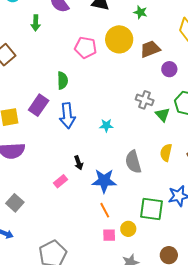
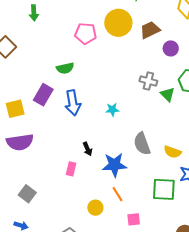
green semicircle: (62, 80) -> (65, 68), turned 84
yellow semicircle: (166, 153) -> (173, 152), moved, turned -78
pink rectangle: (61, 181) -> (71, 169), turned -32
yellow circle: (128, 229) -> (95, 208), moved
pink square: (109, 235) -> (134, 219), moved

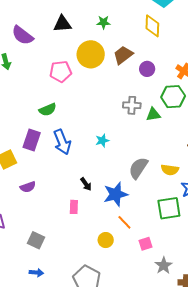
green triangle: (168, 94) -> (153, 114), turned -42
purple semicircle: (20, 142) -> (28, 187), moved, size x0.6
gray semicircle: (142, 144) -> (138, 168), turned 65

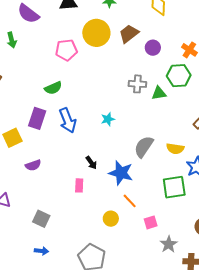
blue star: (116, 194) -> (121, 173), turned 30

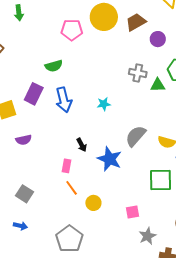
orange line: (130, 201) -> (72, 188), moved

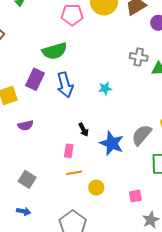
green semicircle: (54, 66) -> (55, 51), size x1.4
gray semicircle: (136, 136) -> (142, 135), moved
orange line: (72, 188) -> (74, 173), turned -63

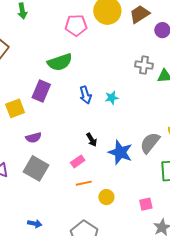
blue arrow: (65, 85) -> (85, 95), moved, size x0.7
pink rectangle: (69, 151) -> (78, 161), turned 48
gray square: (27, 179) -> (36, 168), moved, size x1.4

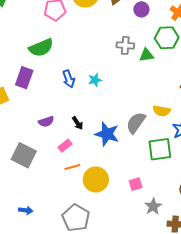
purple semicircle: (33, 138) -> (46, 122), moved
yellow circle: (106, 197) -> (96, 179), size x1.6

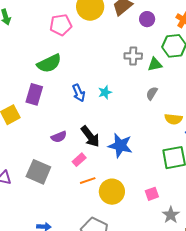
black arrow: (78, 123) -> (90, 136), size x1.6
gray semicircle: (136, 123) -> (152, 93), moved, size x0.6

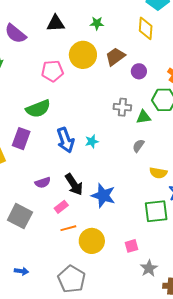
blue arrow: (79, 93) -> (65, 140), size x1.4

